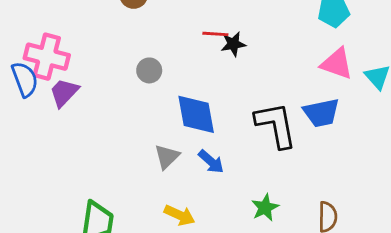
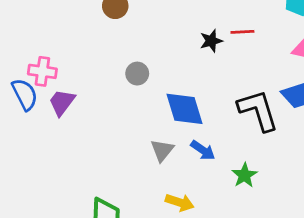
red line: (215, 34) -> (242, 32), moved
pink cross: (47, 57) -> (42, 71), size x0.7
green star: (265, 208) -> (245, 175), moved

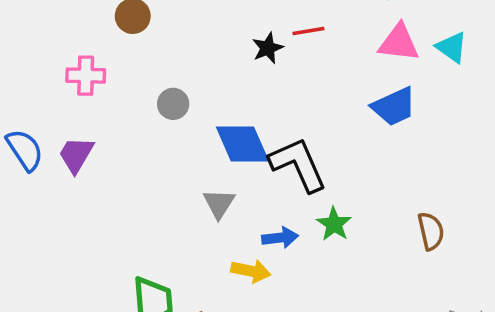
pink cross: (42, 71) -> (86, 76), moved
black L-shape: (258, 110) -> (298, 165), moved
blue arrow: (203, 150) -> (280, 238), moved, turned -35

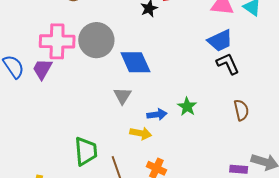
pink cross: (86, 76) -> (57, 41), moved, size x1.6
gray circle: (173, 104) -> (96, 40), size x2.0
black L-shape: (298, 165) -> (228, 64), moved, size x0.7

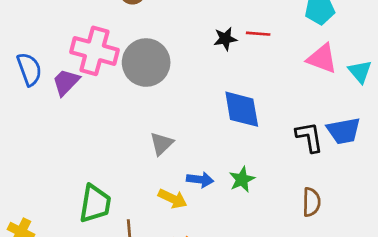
blue trapezoid: (220, 41) -> (344, 131), moved
blue diamond: (135, 62) -> (242, 109), moved

